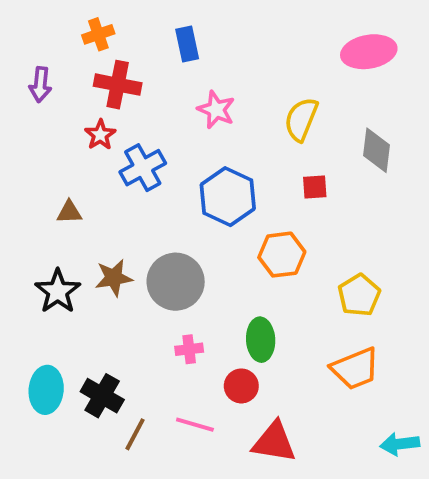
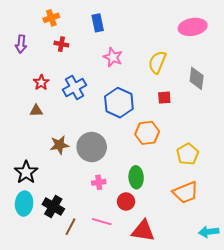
red cross: (118, 85) -> (61, 44), size x0.6
red star: (100, 135) -> (41, 82), moved
black star: (58, 291) -> (26, 172), moved

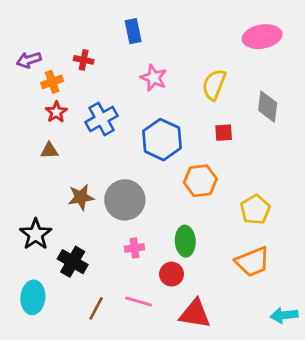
orange cross: (51, 18) -> (52, 82), moved
purple arrow: (21, 44) -> (29, 60), turned 66
cyan ellipse: (24, 204) -> (33, 297), moved
black cross: (53, 207) -> (73, 262), moved

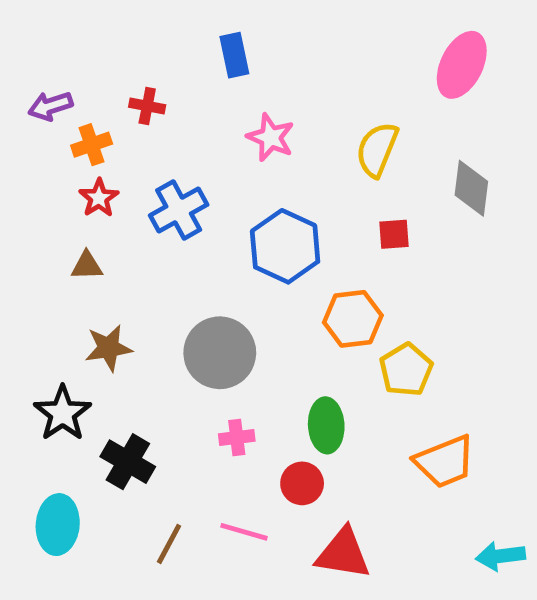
pink ellipse: (262, 37) -> (462, 65), turned -54
brown star: (81, 197) -> (108, 348), moved
yellow pentagon: (255, 210) -> (406, 370), moved

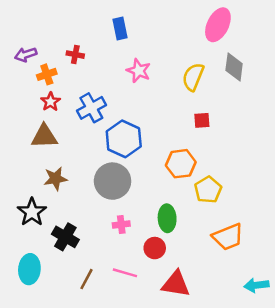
pink ellipse: (462, 65) -> (218, 25), moved
gray diamond: (471, 188) -> (234, 67), moved
blue hexagon: (285, 246) -> (124, 139), moved
brown triangle: (87, 266) -> (44, 136), size x1.6

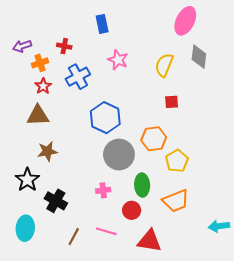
blue cross: (91, 108) -> (78, 77), moved
gray circle: (113, 181) -> (119, 155), moved
orange trapezoid: (228, 237) -> (176, 201), moved
cyan arrow: (256, 285) -> (219, 226), moved

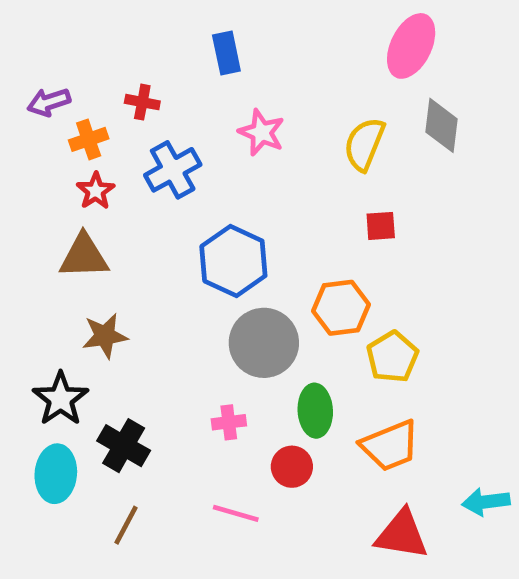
cyan ellipse: (25, 228) -> (56, 474), moved
brown line: (74, 237) -> (126, 525), moved
red triangle: (149, 241) -> (402, 534), moved

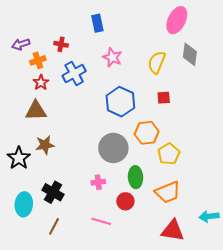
blue hexagon: (233, 261) -> (120, 102), moved
black star: (61, 399) -> (19, 158), moved

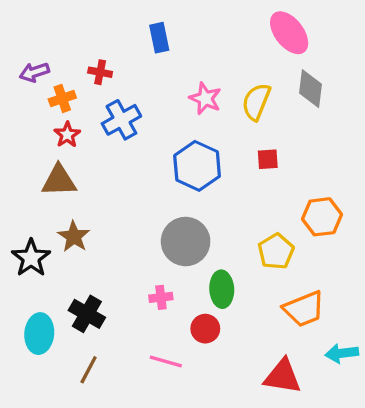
pink ellipse: (177, 20) -> (289, 33), turned -64
pink star: (112, 57) -> (205, 98), moved
orange hexagon: (147, 133) -> (322, 217), moved
brown star: (45, 145) -> (74, 237), turned -30
orange trapezoid: (168, 192) -> (304, 309), moved

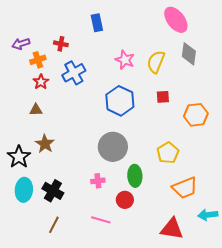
brown triangle: (59, 181) -> (36, 110), size x0.6
orange hexagon: (322, 217) -> (196, 115), moved
cyan ellipse: (39, 334) -> (24, 190), moved

